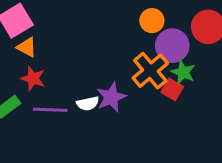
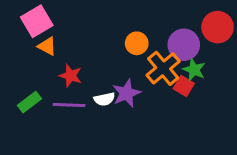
orange circle: (152, 21) -> (137, 43), moved
red star: (33, 78) -> (71, 76), moved

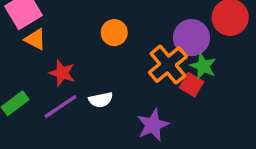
orange circle: (137, 43) -> (114, 33), moved
purple star: (126, 93) -> (153, 125), moved
purple line: (69, 105) -> (60, 107), turned -36

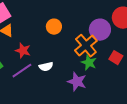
green star: (203, 66) -> (89, 63), moved
red square: (191, 85) -> (116, 58), moved
purple star: (153, 125) -> (77, 82), turned -30

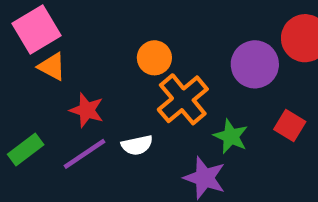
orange cross: (86, 46) -> (183, 99), moved

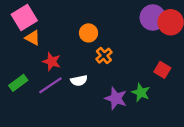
purple circle: (255, 64) -> (153, 17), moved
orange cross: (183, 99) -> (104, 56), size x0.6
green star: (231, 136) -> (141, 92), moved

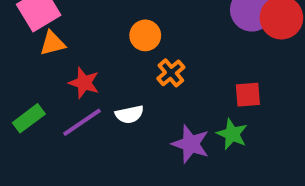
orange triangle: (33, 38) -> (52, 43), turned -42
red square: (162, 70) -> (248, 95), moved, turned -35

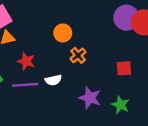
purple line: (82, 122) -> (25, 85), turned 30
green star: (232, 134) -> (120, 105), moved

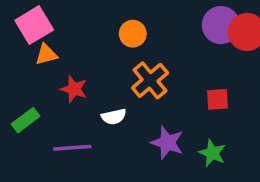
orange circle: (63, 33) -> (133, 34), moved
orange cross: (78, 55) -> (150, 80), size x1.5
purple line: (25, 85) -> (72, 148), moved

